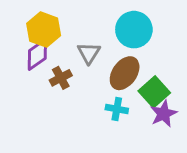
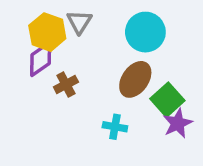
gray triangle: (89, 53) -> (79, 22), moved
cyan cross: (117, 109) -> (115, 127), moved

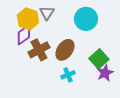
brown ellipse: (135, 79) -> (65, 50), moved
brown cross: (66, 84) -> (39, 50), size x1.5
cyan cross: (115, 127) -> (68, 75), turned -32

